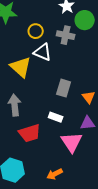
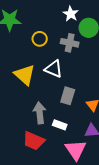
white triangle: (43, 52) -> (54, 69), moved
gray arrow: (15, 105) -> (40, 113), moved
red trapezoid: (30, 133) -> (34, 141), turned 40

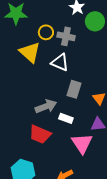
gray cross: (70, 43) -> (66, 36), moved
yellow triangle: (25, 75) -> (30, 52), moved
gray arrow: (40, 113) -> (46, 106), turned 75

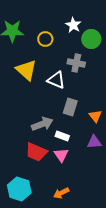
yellow circle: (46, 32) -> (45, 39), moved
gray cross: (66, 36) -> (76, 63), moved
pink triangle: (82, 143) -> (61, 155), moved, size x0.7

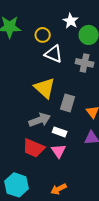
gray cross: (76, 63) -> (85, 63), moved
yellow triangle: (26, 70) -> (45, 88), moved
white triangle: (56, 80) -> (54, 54), moved

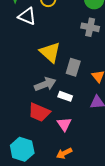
white triangle: (54, 54) -> (27, 16), moved
pink triangle: (59, 151) -> (64, 124), moved

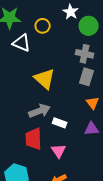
gray rectangle: (73, 67) -> (87, 77), moved
red trapezoid: (39, 112) -> (34, 139), turned 65

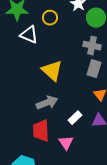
white rectangle: (60, 123) -> (75, 118), moved, turned -64

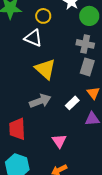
white triangle: (29, 35) -> (33, 38), moved
white rectangle: (75, 118) -> (72, 103), moved
red trapezoid: (41, 131) -> (17, 129), moved

